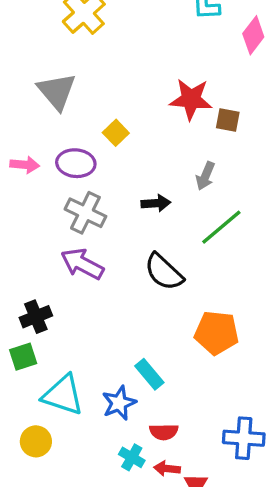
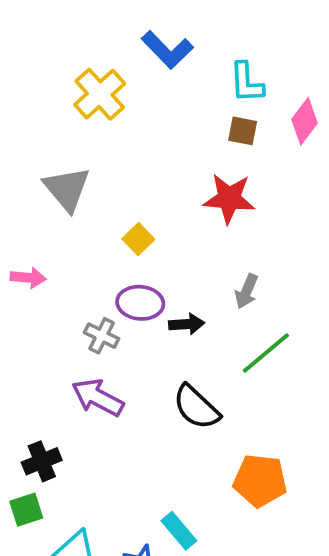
brown square: (228, 120) -> (243, 131), moved
purple ellipse: (76, 163) -> (140, 303), moved
gray cross: (85, 213) -> (102, 336), size x0.7

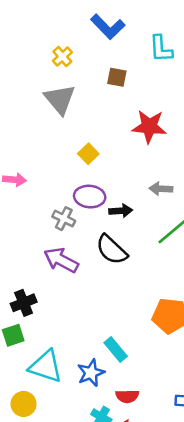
yellow cross: (100, 94) -> (62, 57), size x0.6
brown square: (243, 131) -> (117, 77), moved
gray triangle: (67, 189) -> (60, 99), moved
gray arrow: (247, 291) -> (161, 189), turned 70
black semicircle: (196, 407) -> (112, 250), moved

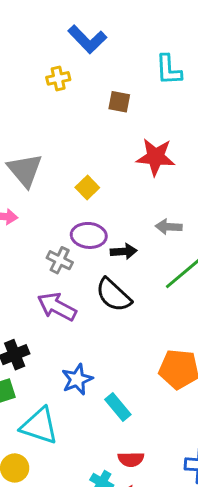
blue L-shape: (108, 27) -> (87, 39), moved
yellow cross: (62, 57) -> (58, 78), turned 30
gray triangle: (60, 99) -> (25, 170), moved
blue star: (91, 373) -> (77, 379), moved

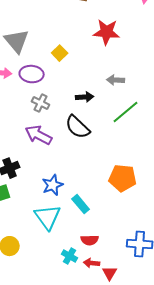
purple ellipse: (89, 235) -> (32, 74), moved
cyan triangle: (39, 426) -> (48, 217), moved, turned 36

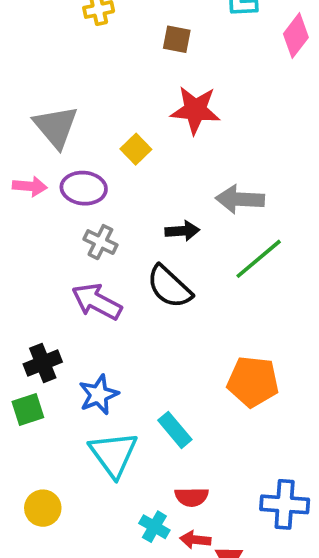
red star: (107, 32) -> (195, 110), moved
gray arrow: (116, 80) -> (240, 199), size x1.4
blue star: (53, 185) -> (99, 395), moved

